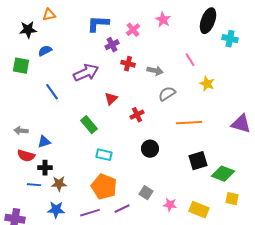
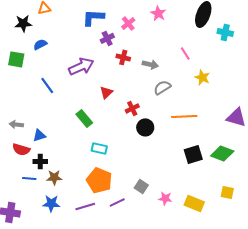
black circle: (150, 149) -> (145, 127), moved
green diamond: (223, 174) -> (222, 153), moved

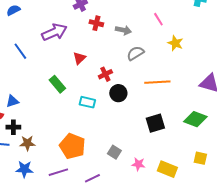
cyan rectangle: (99, 148) -> (87, 102), moved
black square: (193, 154) -> (155, 123), moved
purple line: (117, 202) -> (92, 178), moved

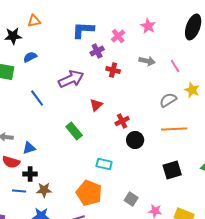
gray arrow: (123, 30) -> (147, 61), moved
gray semicircle: (135, 53) -> (168, 100), moved
cyan rectangle: (87, 102) -> (104, 164), moved

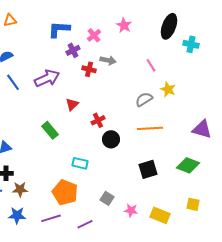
gray arrow: (147, 61) -> (108, 60), moved
blue line: (37, 98) -> (13, 82), moved

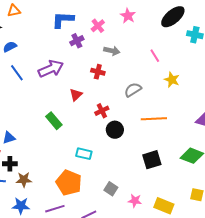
black ellipse: (169, 26) -> (173, 17), turned 30
red cross: (89, 69) -> (98, 72), moved
gray semicircle: (144, 99) -> (133, 90), moved

